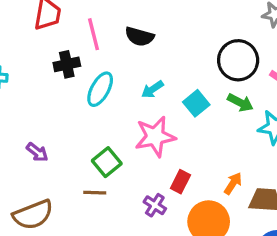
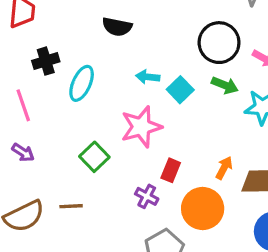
pink line: (93, 34) -> (23, 105), moved
cyan arrow: (152, 89) -> (148, 77), moved, turned 45
brown line: (95, 193) -> (71, 206), moved

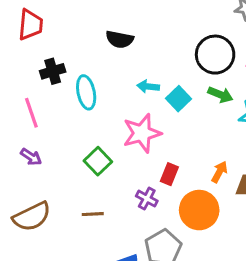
cyan ellipse: (82, 83) -> (86, 92), turned -36
brown line: (71, 206) -> (93, 214), moved

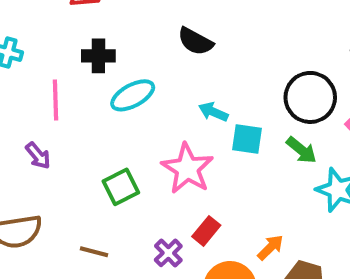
cyan ellipse: (86, 92) -> (133, 95), turned 56
cyan square: (179, 99) -> (247, 139), turned 35
pink star: (142, 133) -> (187, 169), turned 30

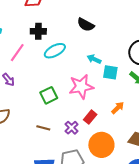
pink line: (56, 100) -> (17, 53), turned 36
pink star: (187, 169) -> (81, 87), turned 30
orange arrow: (270, 247) -> (118, 108), moved
brown line: (94, 252) -> (43, 128), moved

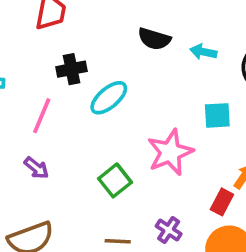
cyan arrow: (94, 59) -> (203, 52), moved
red rectangle: (90, 117) -> (222, 202), moved

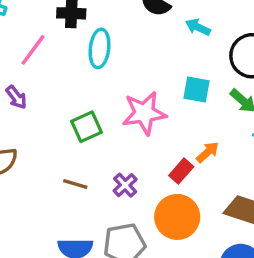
cyan ellipse: (109, 98) -> (100, 48), turned -57

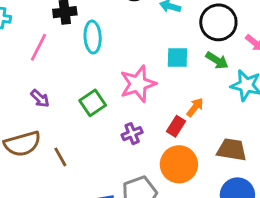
purple arrow: (16, 97) -> (40, 98), moved
brown line: (75, 184) -> (60, 157), moved, turned 54
purple cross: (125, 185) -> (132, 134), moved, turned 30

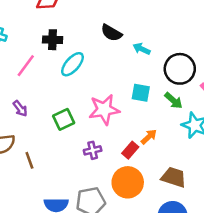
cyan ellipse: (93, 37) -> (72, 64), turned 35

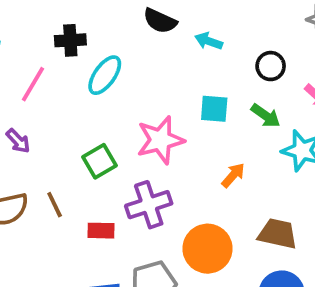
black circle: (180, 69) -> (271, 66), size x0.6
purple arrow: (20, 109) -> (18, 141), moved
purple cross: (93, 150) -> (149, 205), size x1.6
red rectangle: (130, 150) -> (101, 231), moved, turned 56
brown line: (29, 160) -> (55, 205), moved

